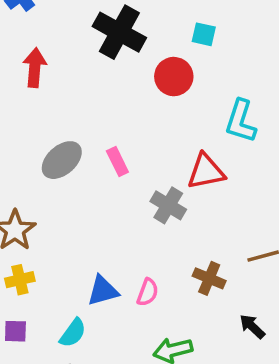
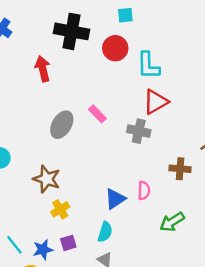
red arrow: (35, 68) -> (43, 69), moved
cyan L-shape: (241, 121) -> (148, 66), moved

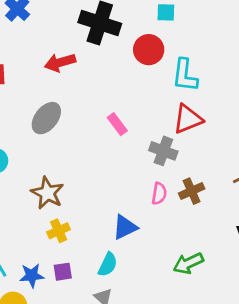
red arrow: (43, 69) -> (60, 62), turned -100
gray ellipse: (62, 125) -> (46, 118), moved
brown cross: (180, 169) -> (192, 191), moved, turned -36
pink semicircle: (144, 190) -> (159, 194), moved

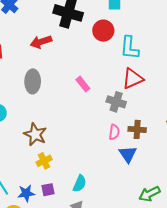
gray ellipse: (46, 118) -> (33, 81), turned -35
brown cross: (192, 191) -> (137, 129), turned 30
blue triangle: (125, 227) -> (128, 154), moved, turned -36
green arrow: (188, 263) -> (150, 194), moved

